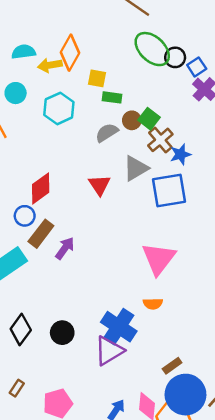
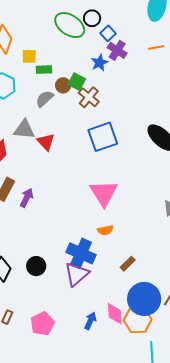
black circle: (175, 57) -> (92, 18), moved
blue star: (180, 154) -> (100, 63), moved
gray triangle: (136, 168) -> (24, 129), moved, turned 45
brown rectangle: (172, 366) -> (128, 264), moved

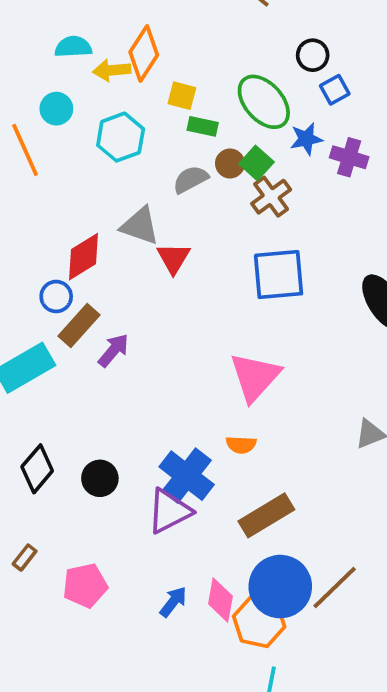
green ellipse: (70, 25) -> (264, 102), moved
purple cross: (117, 50) -> (349, 157), moved, turned -30
brown rectangle: (128, 264) -> (266, 515), size x1.8

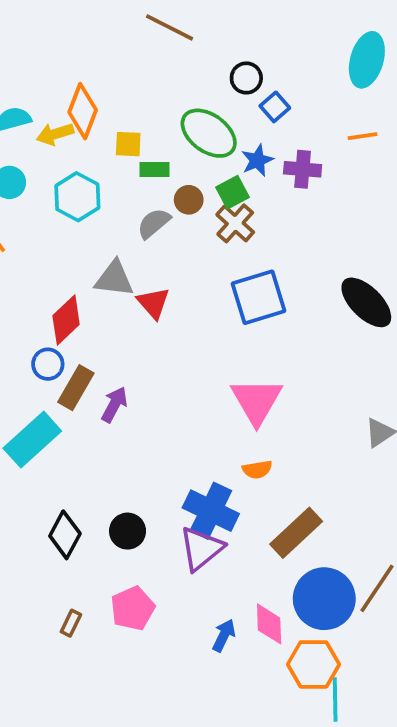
green square: (256, 163) -> (232, 192), moved, turned 32
pink pentagon: (85, 585) -> (133, 608), moved
orange hexagon: (259, 622) -> (313, 664), moved

